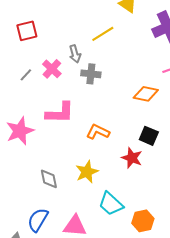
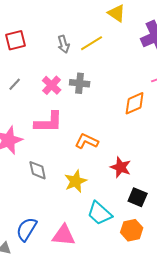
gray arrow: (75, 54) -> (64, 44), moved
pink cross: (52, 69) -> (52, 85), moved
orange diamond: (146, 94) -> (135, 103), turned -35
black square: (149, 136) -> (138, 197), moved
gray diamond: (49, 179) -> (38, 170), moved

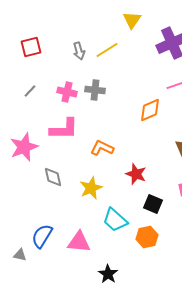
yellow triangle: (117, 13) -> (132, 20), turned 30
pink cross: (52, 85) -> (67, 92), turned -30

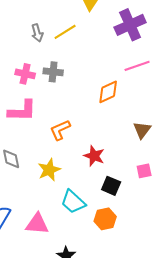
orange L-shape: (102, 148) -> (60, 130), turned -50

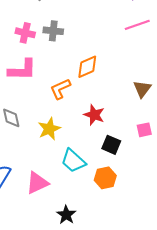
orange diamond: (108, 92) -> (87, 67), moved
pink triangle: (37, 224) -> (37, 183), turned -30

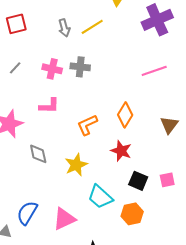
pink line: (137, 25) -> (154, 71), moved
orange diamond: (87, 67) -> (125, 115), moved, turned -35
pink L-shape: (22, 70) -> (49, 106), size x0.7
pink square: (144, 130) -> (167, 180), moved

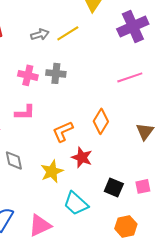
gray arrow: (64, 28) -> (40, 34), turned -90
red star: (121, 151) -> (82, 157), moved
orange hexagon: (132, 214) -> (126, 226), moved

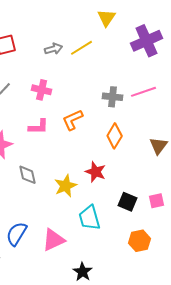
gray cross: (56, 73) -> (113, 97), moved
orange L-shape: (63, 131) -> (73, 120), moved
cyan trapezoid: (76, 203) -> (90, 218), turned 32

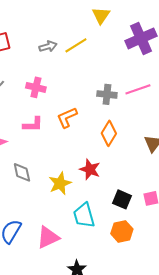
orange hexagon: (140, 241) -> (122, 231), moved

